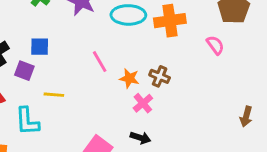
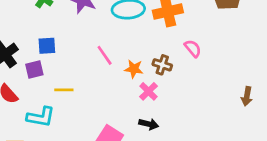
pink semicircle: (215, 45) -> (193, 48), moved
purple square: (24, 71) -> (34, 70), turned -30
cyan L-shape: (27, 121) -> (41, 117), turned -72

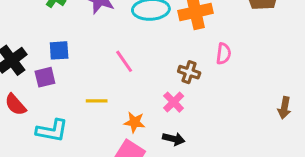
pink semicircle: (193, 48) -> (224, 54), turned 48
orange star: (134, 69) -> (135, 122), moved
yellow line: (64, 90) -> (97, 101), moved

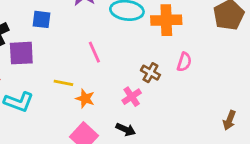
blue square: (59, 50) -> (41, 19), moved
purple square: (45, 77) -> (21, 53), size x1.4
orange star: (135, 122) -> (85, 99), moved

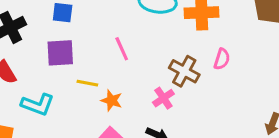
purple square: (21, 53) -> (60, 53), moved
brown cross: (150, 73) -> (184, 71), size x1.4

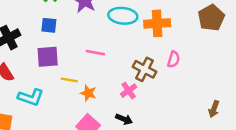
pink line: (122, 49) -> (95, 53), turned -54

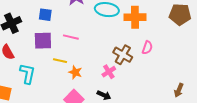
brown pentagon: (211, 18) -> (180, 14), turned 30
pink line: (95, 53) -> (71, 37), moved
cyan L-shape: (31, 97) -> (27, 74), turned -100

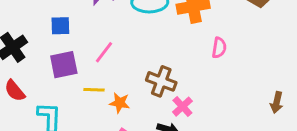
pink line: (71, 37) -> (104, 52), turned -56
brown cross: (123, 55) -> (161, 81), moved
pink cross: (109, 72) -> (182, 107), moved

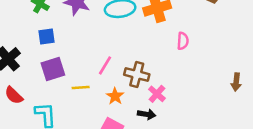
pink line: (104, 52) -> (105, 65), moved
orange star: (120, 103) -> (115, 96), moved, turned 30

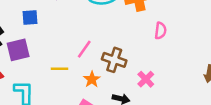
purple square: (53, 69) -> (18, 50), moved
pink cross: (157, 94) -> (146, 79), moved

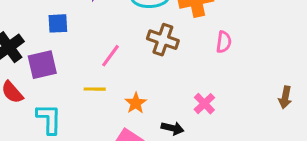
pink line: (84, 49) -> (111, 56), moved
brown cross: (114, 60) -> (163, 40), moved

